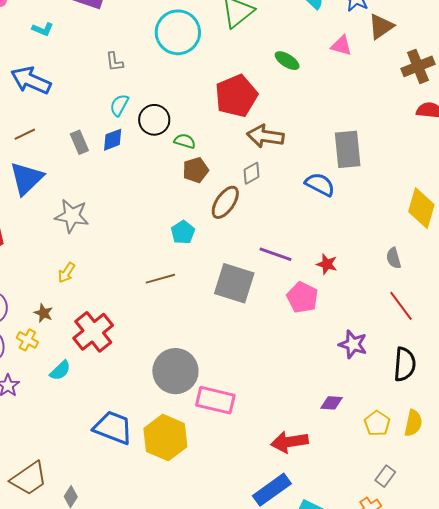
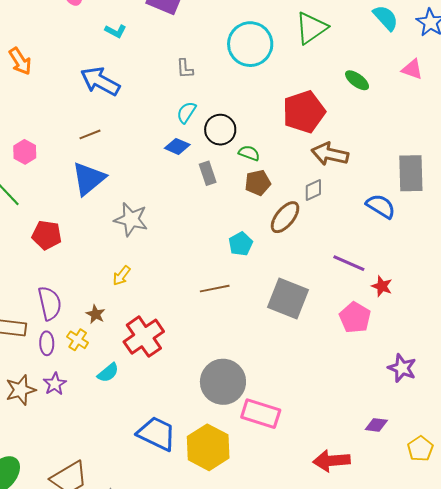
blue diamond: (113, 140) -> (177, 146), turned 40
gray rectangle: (79, 142) -> (208, 173), moved
purple line: (276, 254) -> (349, 263), moved

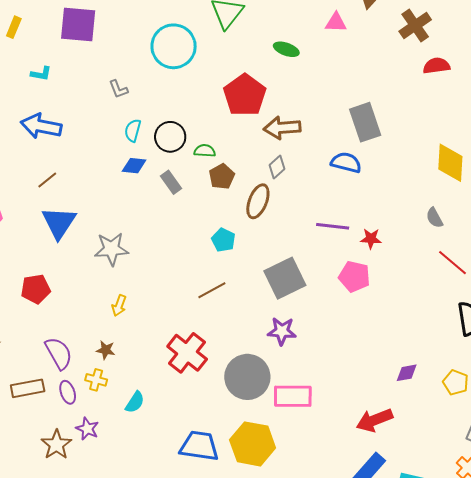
gray square: (288, 298) -> (285, 278), turned -30
red cross: (144, 337) -> (187, 353), moved
purple star: (402, 368) -> (282, 331), moved

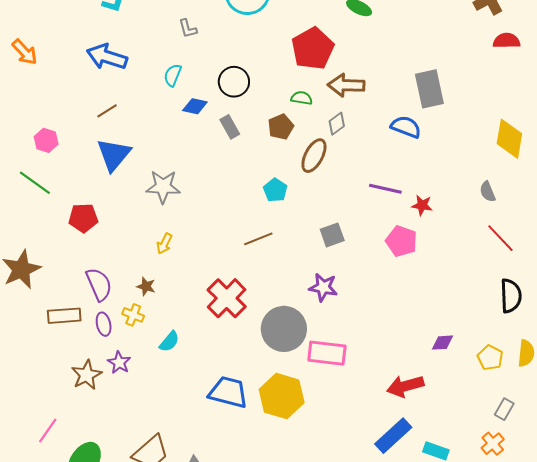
cyan semicircle: (133, 130) -> (173, 75), moved
green semicircle: (205, 151) -> (302, 98), moved
gray square: (285, 278) -> (332, 235), size x0.6

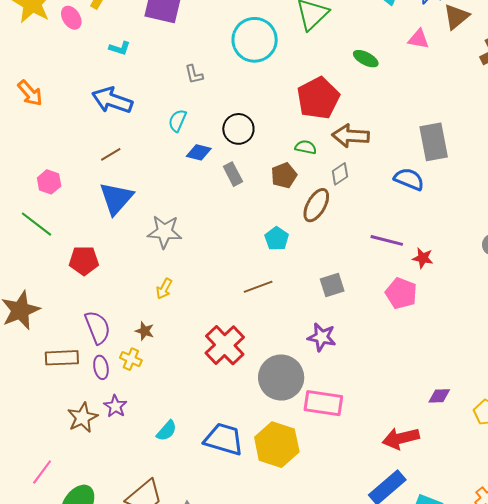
cyan semicircle: (169, 342) -> (167, 431), moved

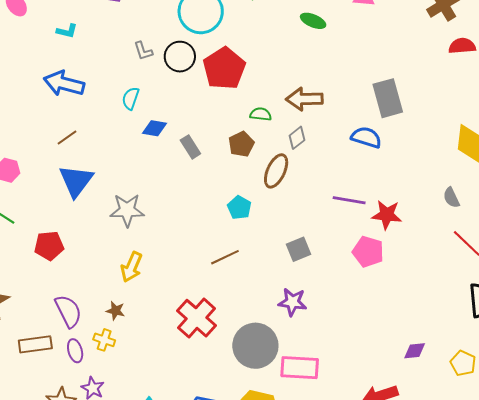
red pentagon: (318, 98) -> (224, 68), moved
black circle: (238, 129) -> (180, 57), moved
red star: (423, 258) -> (387, 215), size x1.4
yellow arrow: (164, 289) -> (131, 267), size x1.4

